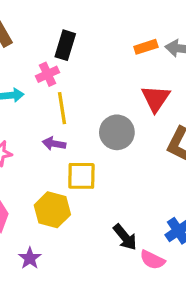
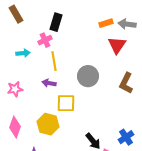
red triangle: (156, 98) -> (117, 45), moved

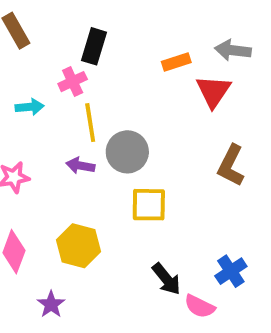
orange rectangle: (106, 23) -> (176, 62), moved
gray circle: (88, 76) -> (127, 152), moved
yellow square: (66, 103) -> (149, 205), moved

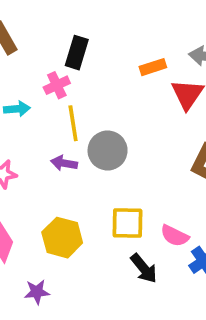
yellow square: (149, 205) -> (127, 223), moved
purple star: (51, 304) -> (37, 292), turned 30
pink semicircle: (200, 306) -> (175, 236), moved

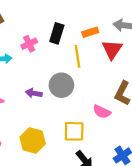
black rectangle: (77, 53) -> (57, 33), moved
yellow line: (73, 123) -> (78, 56), moved
pink semicircle: (175, 236) -> (102, 112), moved

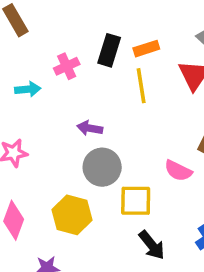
orange rectangle: (90, 32) -> (146, 49), moved
gray circle: (61, 85) -> (102, 167), moved
purple arrow: (34, 93) -> (90, 128), moved

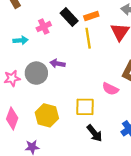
black rectangle: (109, 50) -> (69, 17), turned -60
gray circle: (102, 167) -> (36, 73), moved

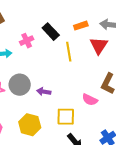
orange rectangle: (91, 16) -> (81, 26), moved
purple arrow: (58, 64) -> (44, 92), moved

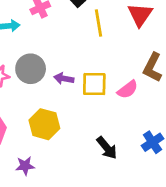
pink semicircle: (90, 100) -> (128, 90), turned -63
yellow square: (66, 117) -> (94, 84), moved

